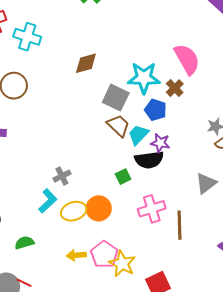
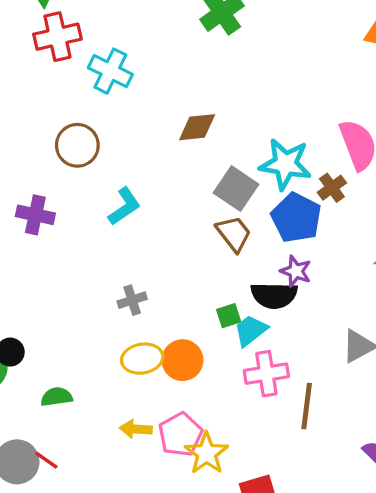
blue pentagon: (156, 110) -> (296, 218), size x1.4
cyan trapezoid: (138, 135) -> (251, 330), moved
cyan L-shape: (48, 201) -> (124, 206), moved

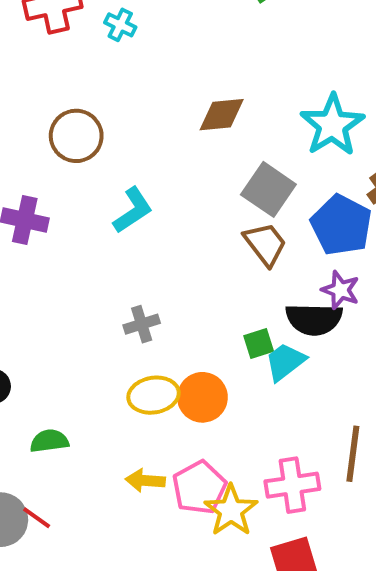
cyan cross: (110, 71) -> (120, 25), moved, size x0.6
cyan star: (285, 164) -> (332, 125), moved, turned 30
pink cross: (266, 374) -> (292, 485), moved

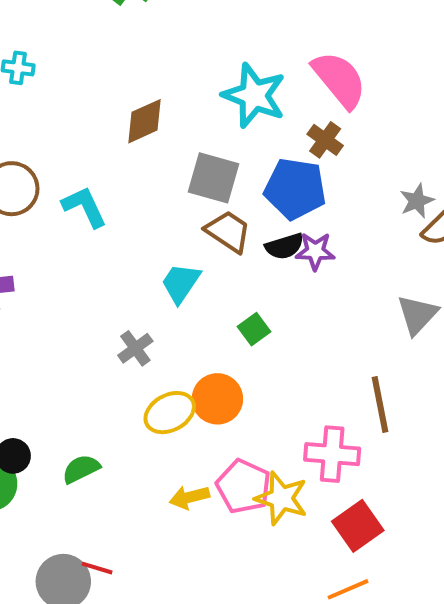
cyan L-shape: (133, 210) -> (84, 207), moved, turned -63
black semicircle: (314, 319) -> (284, 246), moved, size x0.7
cyan trapezoid: (285, 362) -> (181, 283), moved
green semicircle: (49, 441) -> (81, 469), moved
pink cross: (292, 485) -> (332, 454), turned 32

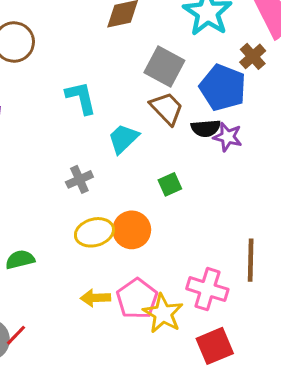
cyan L-shape: (84, 207) -> (81, 98), moved
red line: (97, 568) -> (16, 335), turned -75

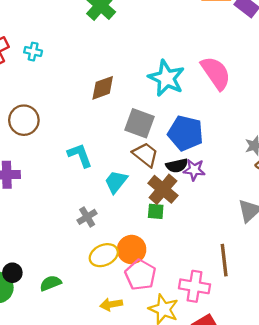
brown cross: (253, 56) -> (163, 189), moved, size x1.5
green square: (170, 184) -> (156, 211), turned 36
pink pentagon: (137, 299) -> (140, 275), moved

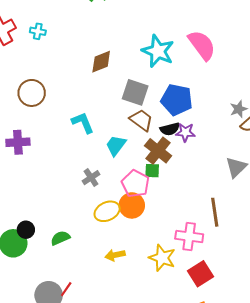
pink pentagon: (140, 275) -> (135, 184), moved

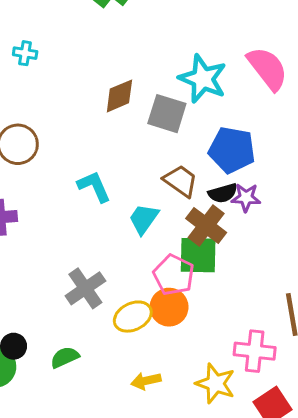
gray square: (135, 92) -> (167, 114), moved
green square: (152, 171) -> (198, 255), size x1.8
gray cross: (91, 178) -> (85, 288), moved, size x1.5

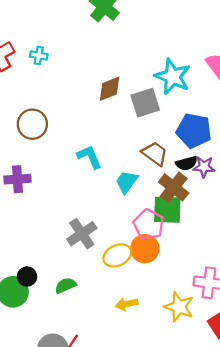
gray square: (167, 114) -> (145, 103), turned -36

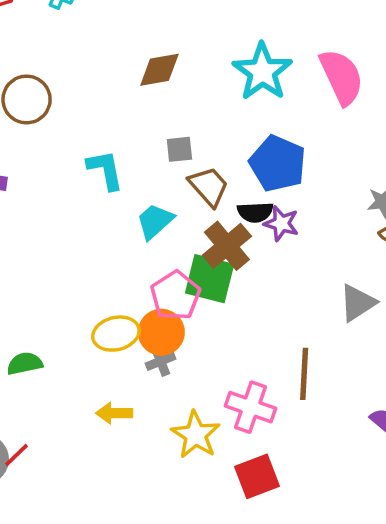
gray square: (145, 103) -> (179, 149), moved, size x0.6
gray cross: (82, 234) -> (161, 361), moved, size x0.6

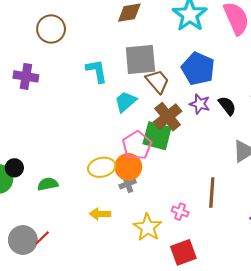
gray square: (179, 149) -> (140, 60), size x2.0
black semicircle: (255, 212) -> (227, 106), moved, turned -126
pink cross: (251, 407) -> (180, 212), size x0.6

